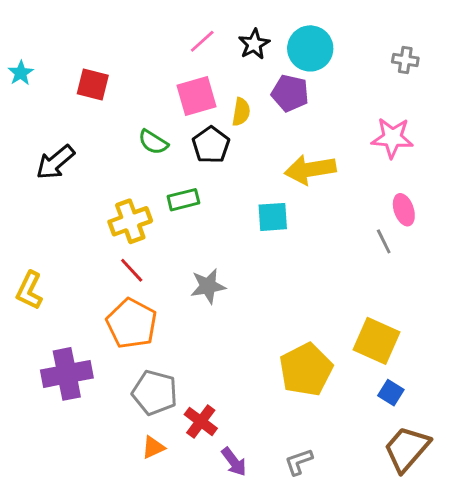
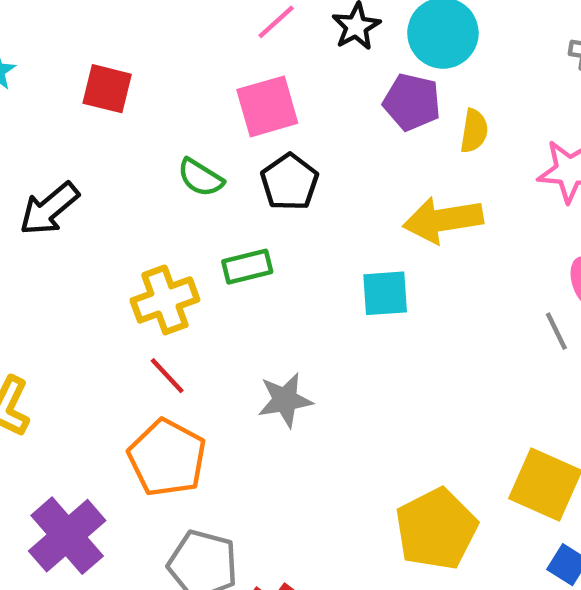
yellow semicircle: (241, 112) -> (474, 131), moved
purple cross: (67, 374) -> (67, 536), turned -30

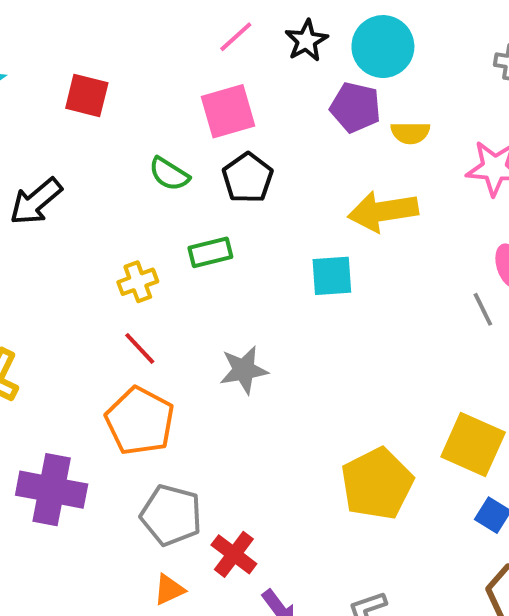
yellow semicircle: (474, 131) -> (410, 133), turned 81
yellow cross: (165, 300) -> (138, 282), size x0.7
purple cross: (67, 536) -> (52, 490), turned -38

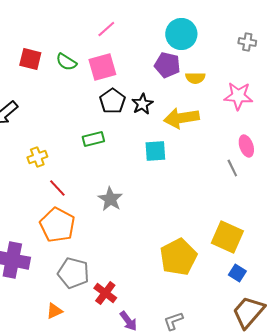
black star: (306, 41) -> (142, 104), moved
green semicircle: (169, 174) -> (66, 62), moved
yellow cross: (138, 282) -> (37, 157), moved
gray star: (244, 370) -> (110, 199), turned -30
orange triangle: (169, 590) -> (54, 311), moved

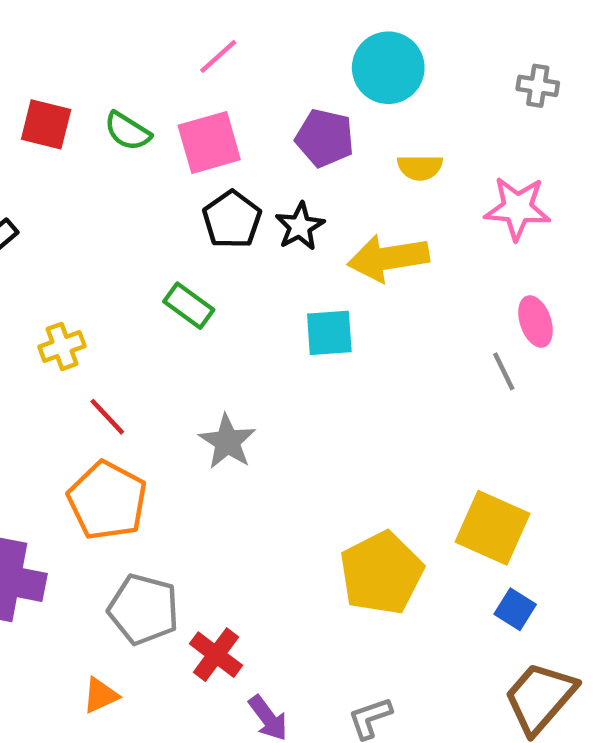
purple pentagon: (167, 65) -> (325, 138), moved
green rectangle: (93, 139) -> (189, 306), turned 50

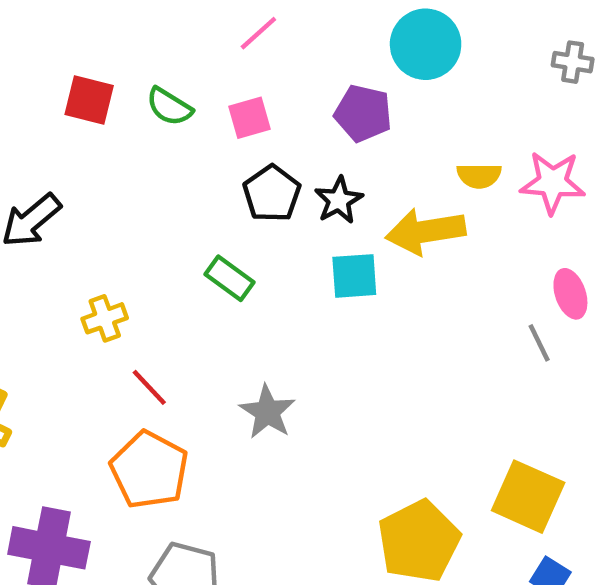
pink square: (209, 143) -> (250, 118), size x0.7
yellow semicircle: (420, 167) -> (479, 176), moved
cyan square: (329, 333) -> (354, 276), moved

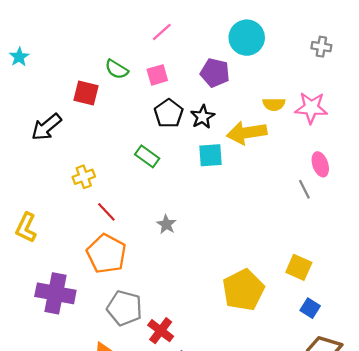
red square: (89, 100) -> (86, 93), moved
gray star: (267, 412) -> (166, 224), size x0.7
yellow square: (528, 497) -> (299, 267), size x0.7

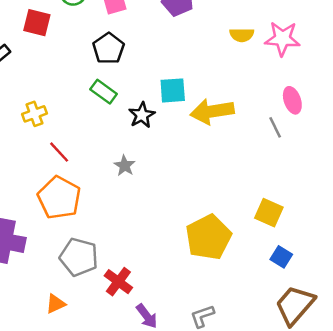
black pentagon: (169, 113) -> (109, 48), moved
black star: (203, 117) -> (142, 115), moved
yellow arrow: (247, 133) -> (212, 111), moved

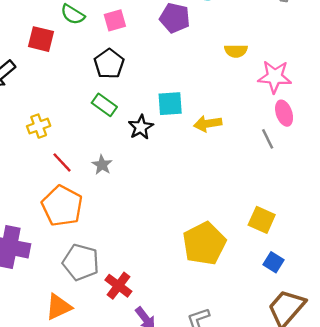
pink star: (282, 39) -> (275, 77), moved
yellow arrow: (212, 111) -> (208, 124), size x0.7
gray star: (125, 166) -> (102, 165), moved
orange triangle: (55, 304) -> (59, 307), size x1.4

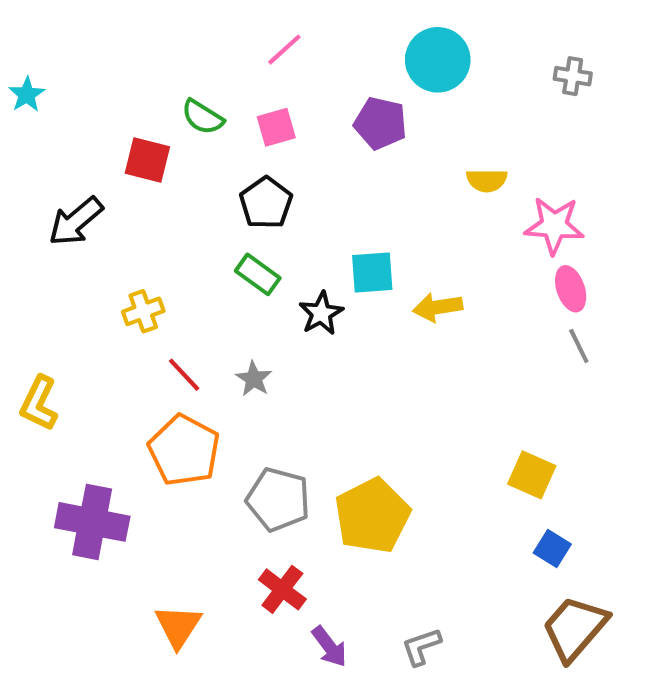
gray line: (268, 139) -> (579, 346), moved
yellow pentagon: (204, 243) -> (372, 516), moved
gray pentagon: (81, 262) -> (278, 499), moved
orange triangle: (59, 307) -> (178, 626), turned -32

